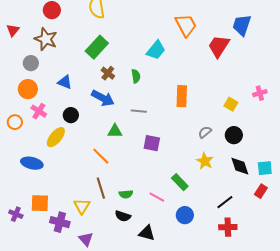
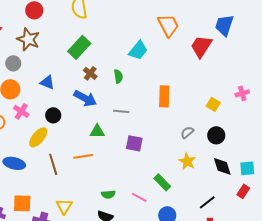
orange line: (101, 156) -> (83, 156), turned -54
brown line: (101, 188) -> (53, 164), moved

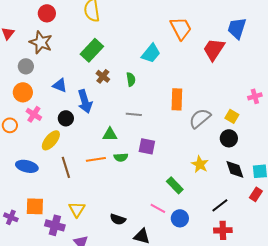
blue arrow: (85, 98) -> (85, 101), moved, turned 45
yellow square: (213, 104) -> (232, 116), moved
gray semicircle: (187, 132) -> (200, 118), moved, size x1.6
green semicircle: (108, 194) -> (121, 157), moved
pink line: (139, 197) -> (158, 208), moved

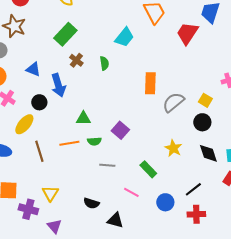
gray line: (134, 114) -> (107, 165), moved
purple square: (147, 146) -> (120, 130), turned 30
blue circle: (180, 218) -> (165, 202), moved

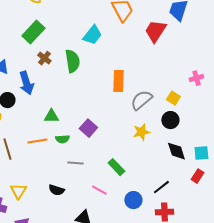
green semicircle: (104, 63) -> (72, 61), size x1.6
yellow star: (173, 148) -> (141, 132), moved, turned 30
black semicircle: (91, 203) -> (56, 190), moved

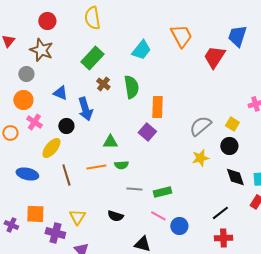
cyan trapezoid: (92, 35) -> (141, 50), moved
orange rectangle: (118, 81) -> (157, 107), moved
purple square: (88, 128) -> (147, 132), moved
green rectangle: (116, 167) -> (162, 192), moved, turned -60
blue circle: (133, 200) -> (179, 226), moved

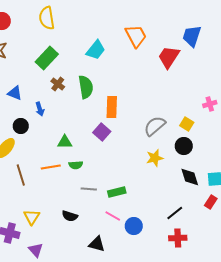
blue arrow: (85, 109) -> (40, 109), size x0.6

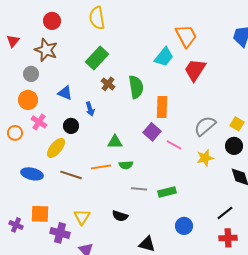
cyan trapezoid: (96, 50) -> (164, 57), moved
red trapezoid: (169, 57) -> (195, 70), moved
brown line: (21, 175) -> (71, 175), turned -55
pink line: (113, 216) -> (174, 145), moved

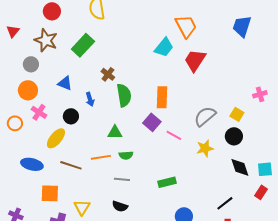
green rectangle: (97, 58) -> (83, 45), moved
green semicircle: (136, 87) -> (124, 95), moved
gray line: (139, 189) -> (122, 179), moved
orange square: (40, 214) -> (50, 193), moved

